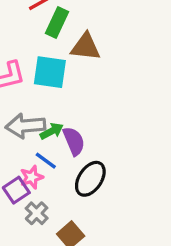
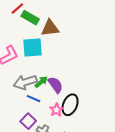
green rectangle: (57, 23) -> (30, 18), turned -72
blue line: (46, 161) -> (33, 99), moved
pink star: (32, 177) -> (56, 110), moved

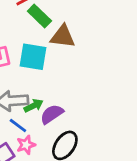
purple semicircle: (55, 85) -> (52, 114), turned -102
pink star: (56, 110) -> (26, 145), moved

